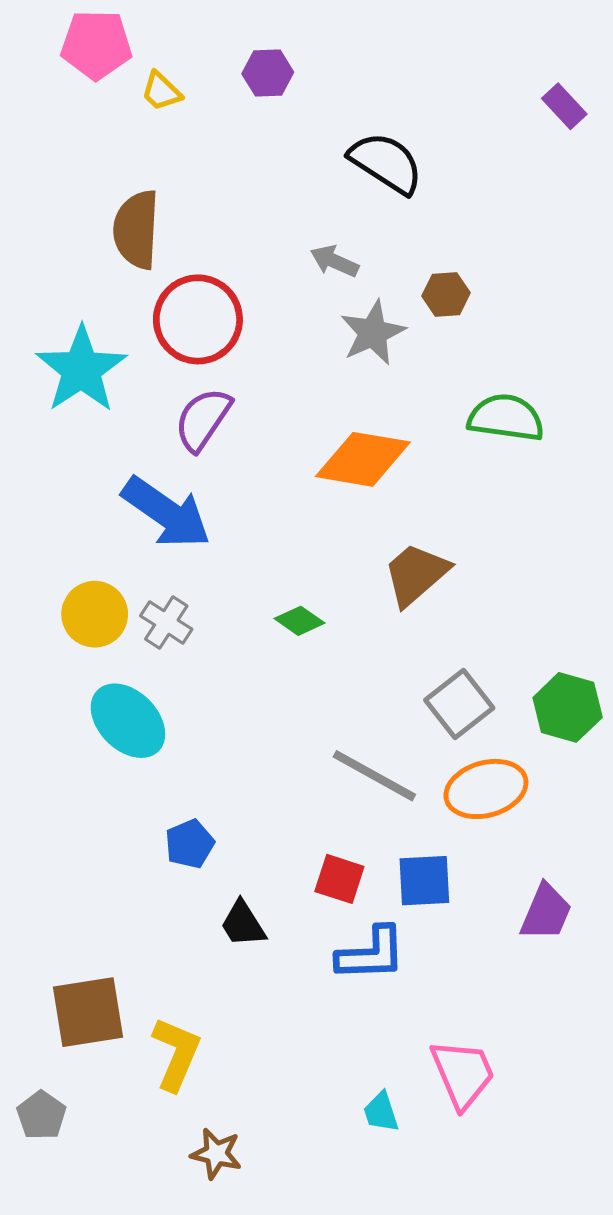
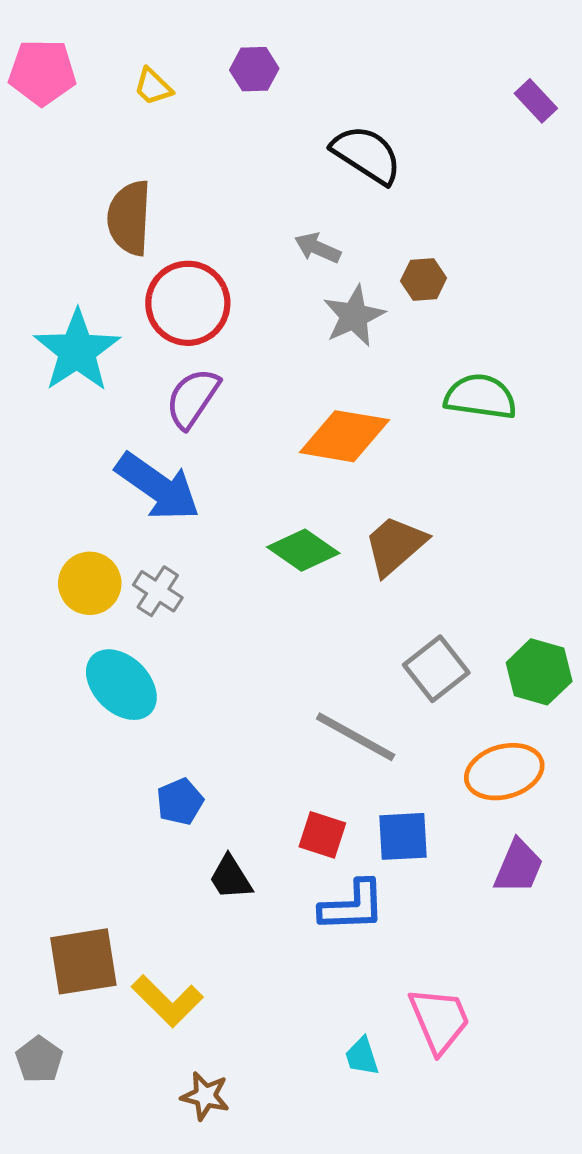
pink pentagon: (96, 45) -> (42, 72), moved
green diamond: (299, 621) -> (303, 550), moved, size x1.5
orange ellipse: (486, 789) -> (504, 772), moved
yellow L-shape: (176, 1054) -> (167, 1001), turned 112

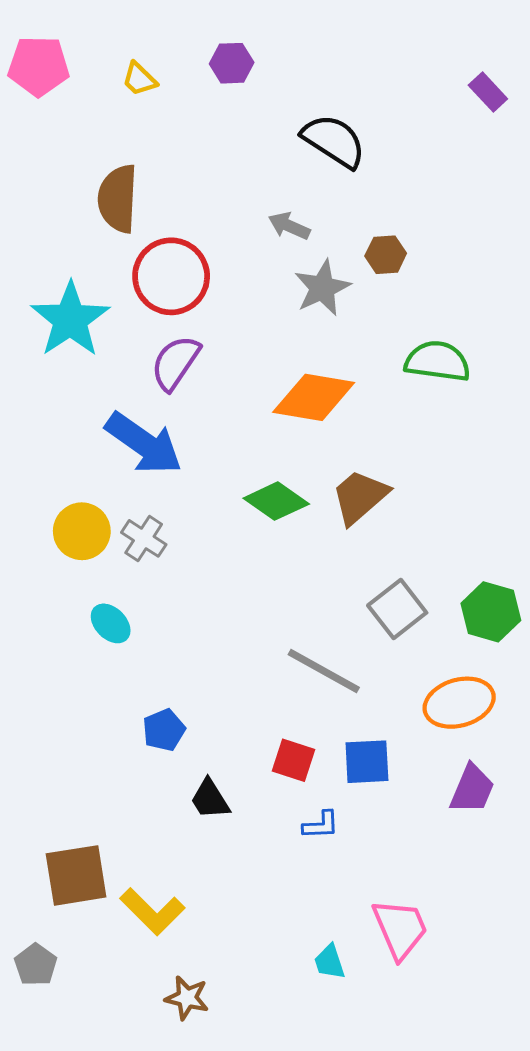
cyan ellipse: (121, 685) -> (111, 623), size x0.6
blue L-shape: (352, 906) -> (321, 825), size x0.6

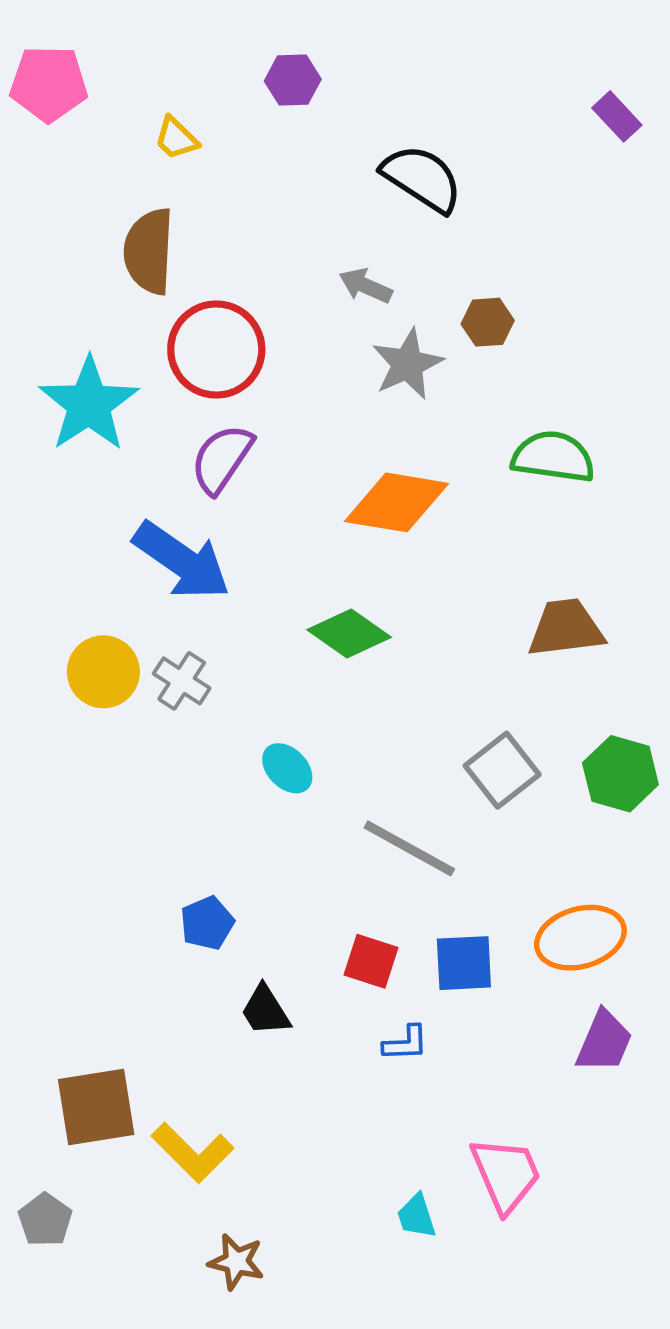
yellow trapezoid: (139, 79) -> (176, 138), moved
brown trapezoid: (360, 497) -> (566, 628), moved, turned 34
cyan ellipse: (111, 623) -> (287, 768), moved
orange ellipse: (459, 703) -> (580, 938), moved
purple trapezoid: (472, 789) -> (604, 1041), moved

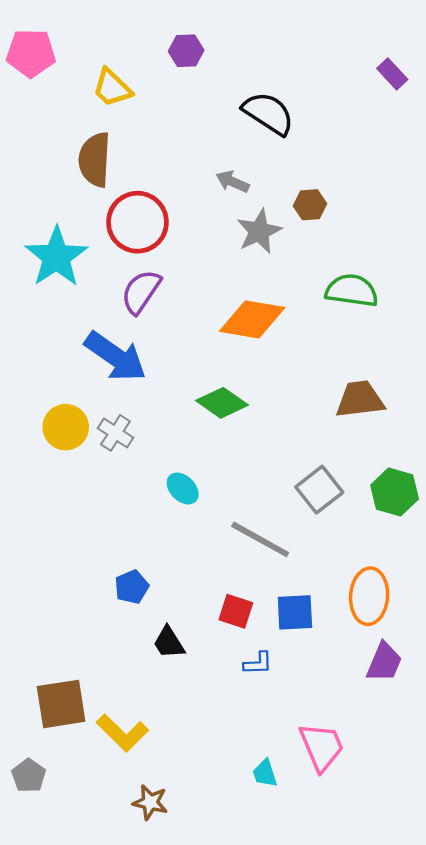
yellow trapezoid: (176, 138) -> (112, 88), size x1.4
orange ellipse: (580, 938) -> (369, 596), turned -70

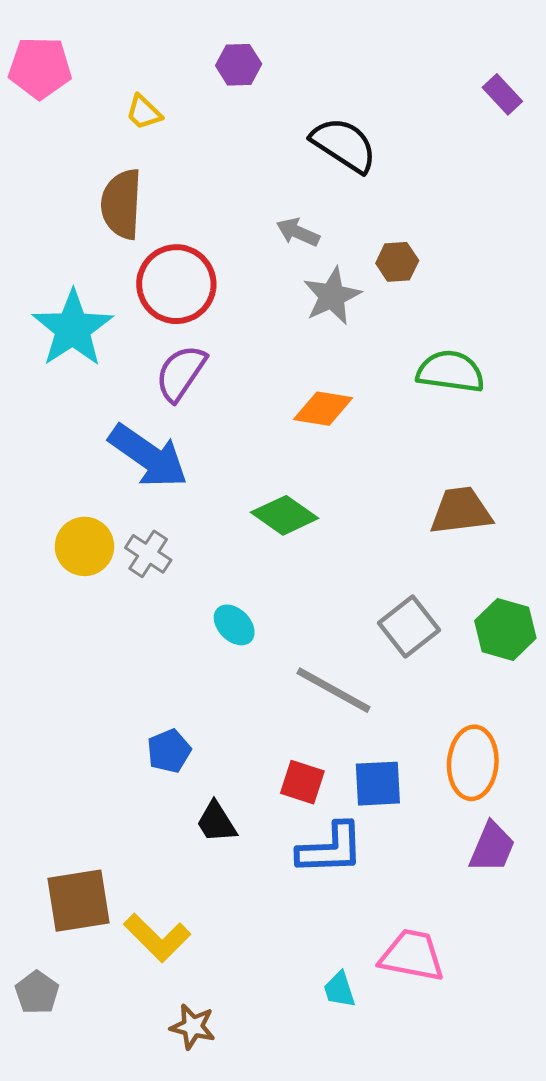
yellow trapezoid: (112, 88) -> (144, 112), size x0.7
orange diamond: (252, 319) -> (323, 409), size x0.7
blue L-shape: (258, 663) -> (330, 849), size x1.8
pink trapezoid: (322, 747) -> (412, 955), turned -56

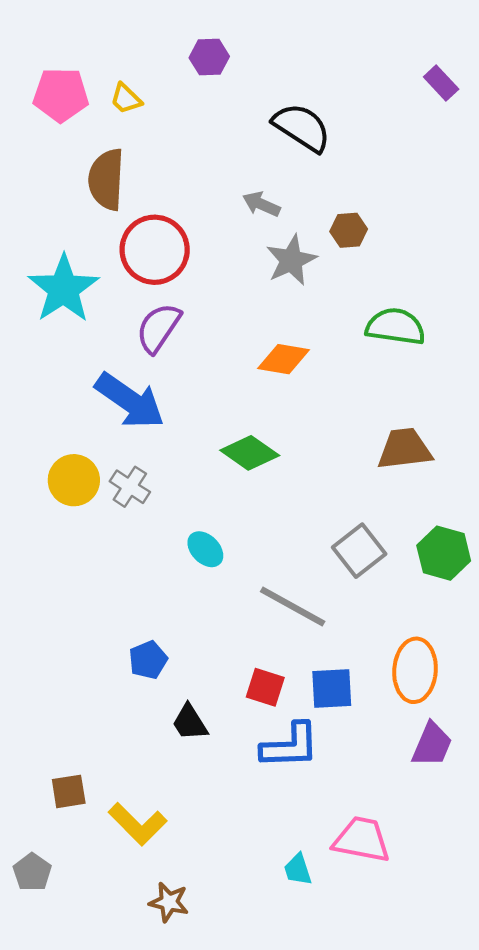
pink pentagon: (40, 68) -> (61, 95), moved
brown square: (79, 901) -> (69, 791), size x0.6

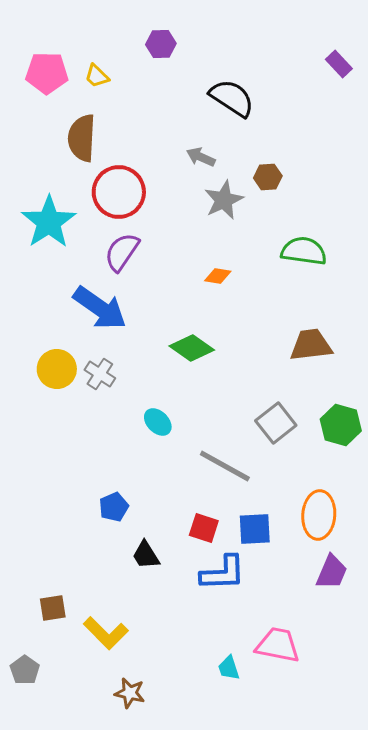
orange diamond: (283, 359) -> (218, 276), size x0.7

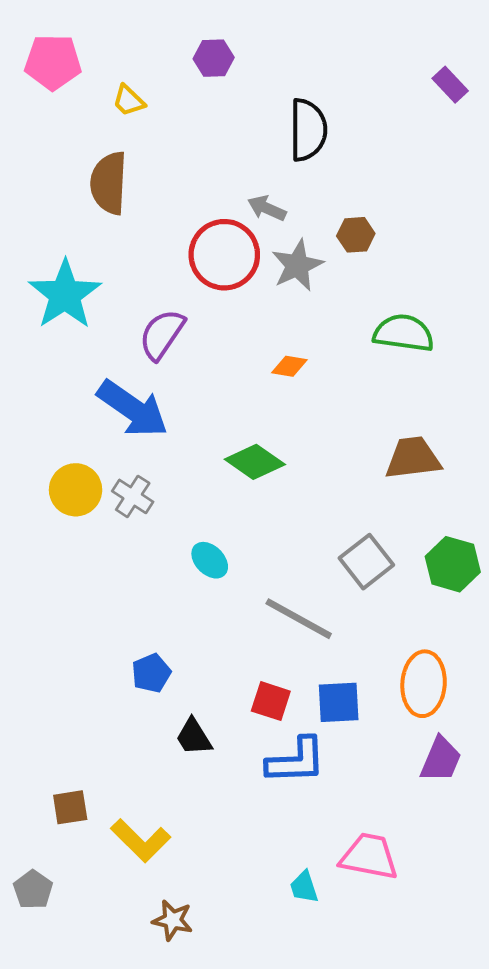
pink pentagon: (47, 73) -> (53, 62), moved
black semicircle: (232, 98) -> (308, 130), turned 57
red circle: (119, 192) -> (224, 255), moved

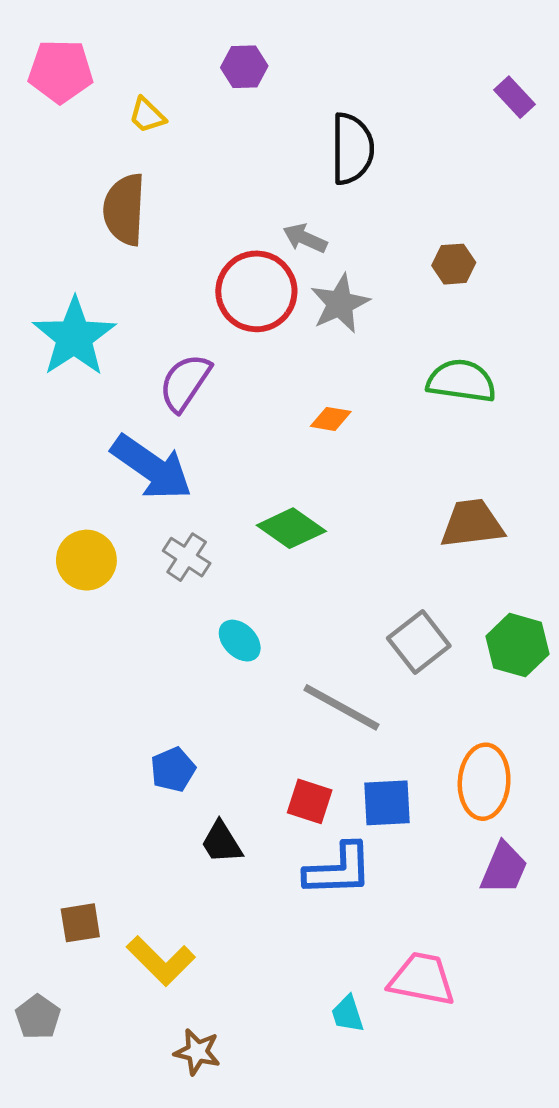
brown hexagon: (356, 235) -> (454, 264), moved
gray cross: (133, 496) -> (187, 557), moved

